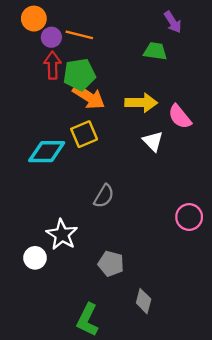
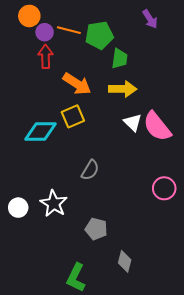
green trapezoid: (155, 51) -> (120, 59), moved, turned 90
green pentagon: (79, 75) -> (99, 35), moved
pink semicircle: (180, 117) -> (157, 126), moved, size x1.4
white circle: (35, 258) -> (18, 208), moved

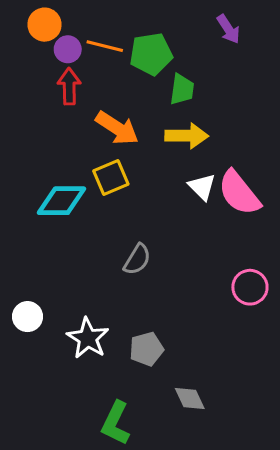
white star: (54, 204) -> (88, 338), moved
gray pentagon: (96, 229) -> (146, 349), turned -30
gray diamond: (125, 261) -> (190, 398), turned -40

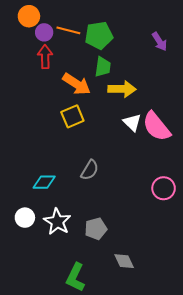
purple arrow: (228, 29) -> (160, 41), moved
green trapezoid: (182, 89) -> (103, 67), moved
cyan diamond: (61, 201) -> (44, 182), moved, size x0.7
white circle: (28, 317) -> (25, 218), moved

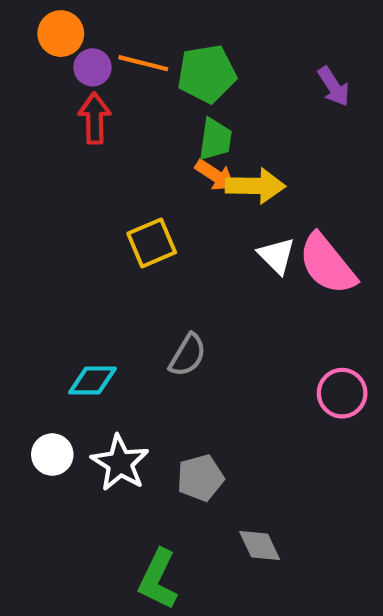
orange arrow: (77, 84) -> (215, 175), moved, size x0.7

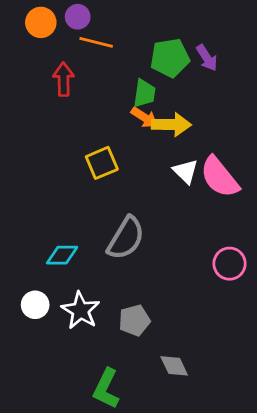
purple circle: (92, 67) -> (78, 17), moved
green pentagon: (207, 74) -> (170, 58), moved
purple arrow: (334, 86) -> (207, 58), moved
gray semicircle: (188, 355) -> (126, 238), size x1.5

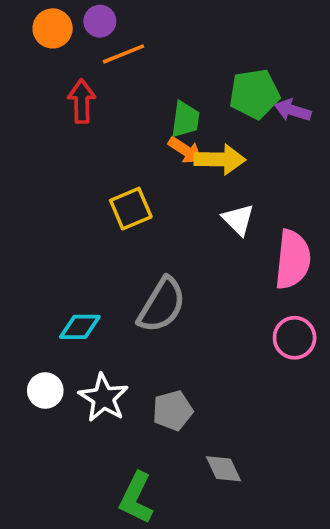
orange line: (96, 42) -> (123, 54), turned -36
green pentagon: (170, 58) -> (254, 94), moved
purple arrow: (207, 58) -> (293, 110), moved, turned 140
pink semicircle: (220, 177) -> (293, 260), moved, turned -135

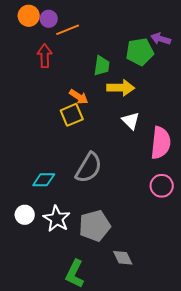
purple circle: (100, 21) -> (49, 19), moved
purple arrow: (293, 110) -> (161, 39), moved
orange arrow: (185, 150) -> (79, 97), moved
gray pentagon: (173, 411) -> (95, 226), size x1.4

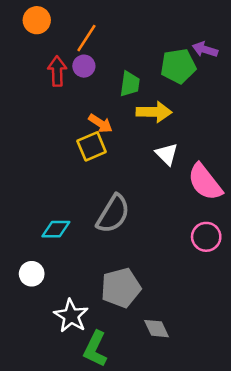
purple circle: (49, 19) -> (84, 66), moved
orange line: (68, 30) -> (86, 38), turned -35
pink semicircle: (161, 143) -> (205, 182), turned 136
white star: (57, 219) -> (71, 316), moved

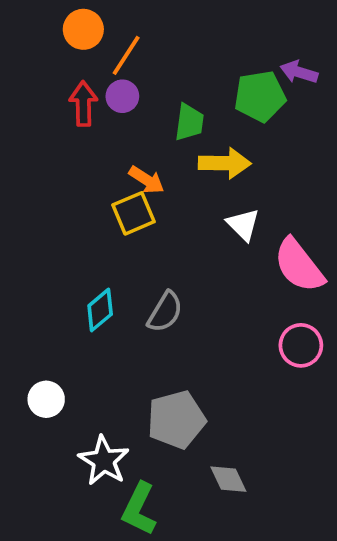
orange circle: (37, 20) -> (83, 29), moved
gray semicircle: (113, 214) -> (165, 312), size x0.7
cyan diamond: (56, 229) -> (100, 310), moved, turned -40

